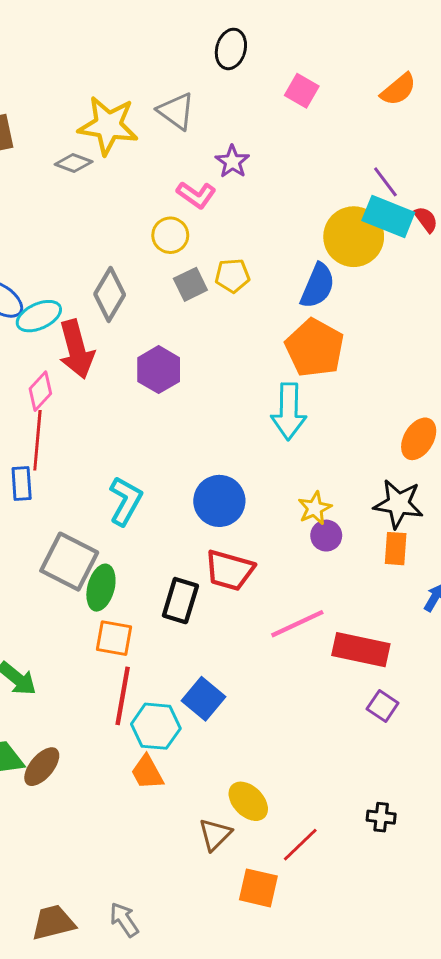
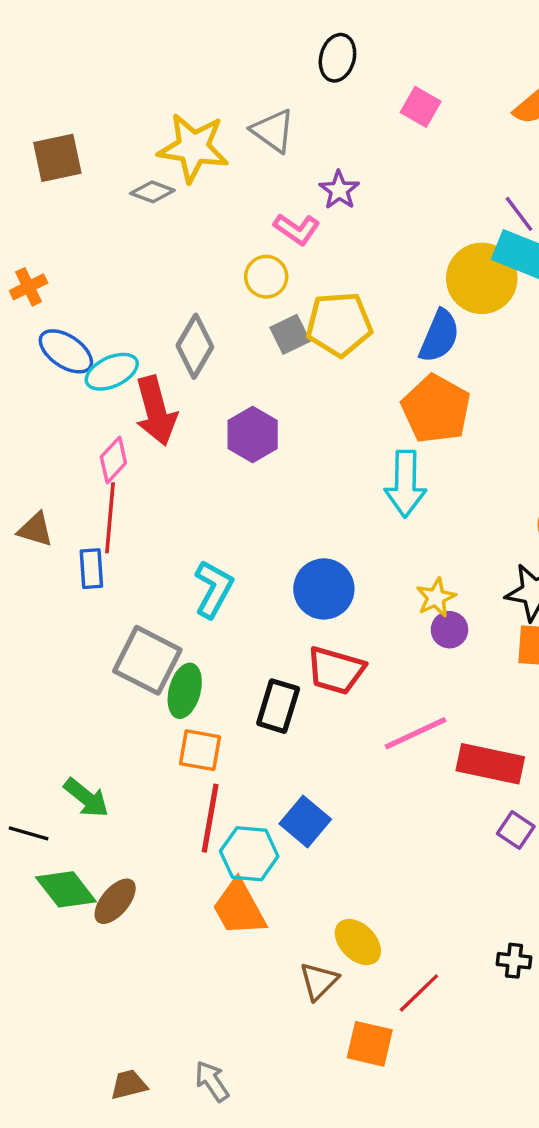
yellow pentagon: (232, 276) -> (339, 324), size x1.6
orange trapezoid: (147, 772) -> (239, 908), size x1.4
brown trapezoid: (53, 923) -> (129, 1085), size x0.7

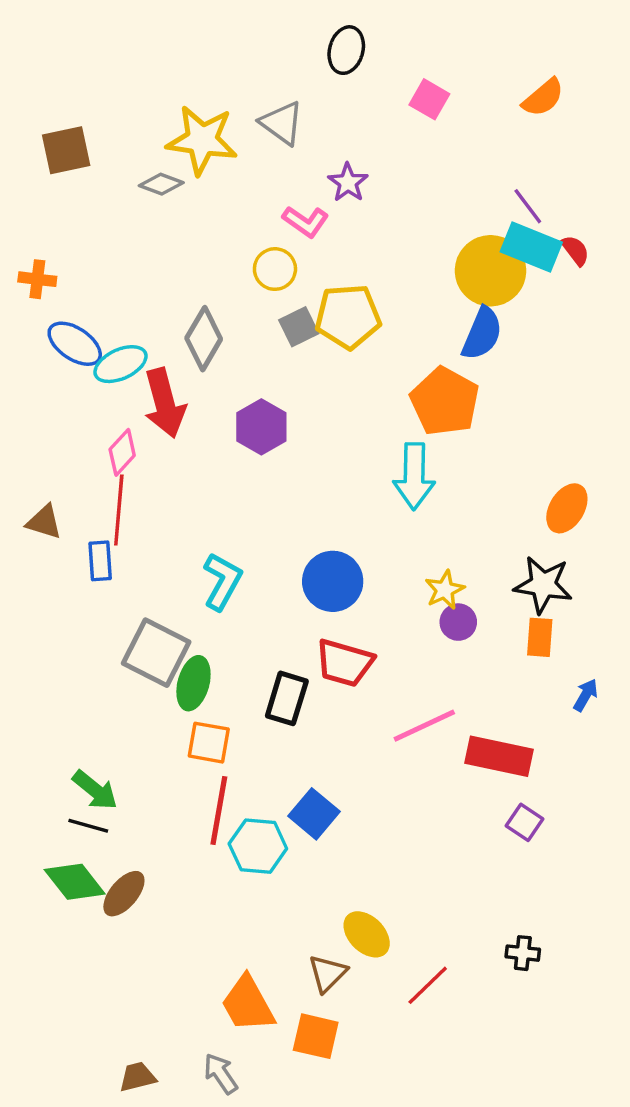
orange cross: (29, 287) -> (37, 279), turned 33
blue semicircle: (439, 336) -> (482, 334), moved
black line: (29, 833) -> (88, 826), moved
orange trapezoid: (239, 908) -> (248, 1004), moved
orange square: (370, 1044) -> (316, 1036), moved

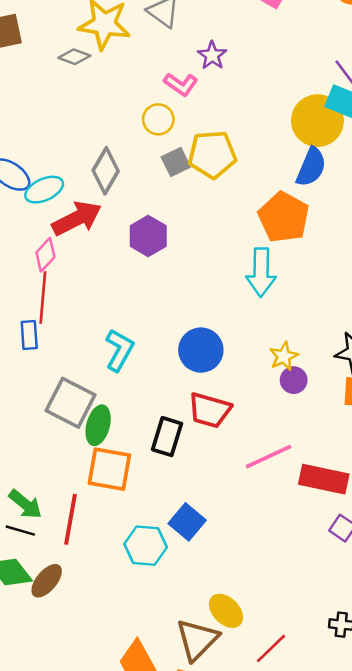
red arrow: (165, 403) -> (77, 218), turned -102
orange square: (209, 743) -> (109, 469), size x1.4
red line: (219, 810) -> (71, 519), moved
brown triangle: (328, 973) -> (197, 640), size x1.5

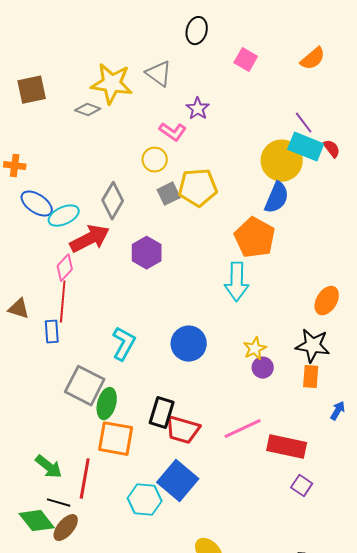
red trapezoid: (210, 410) -> (183, 430), moved
blue square: (187, 522) -> (178, 481), size x1.4
black line: (20, 531) -> (59, 503), moved

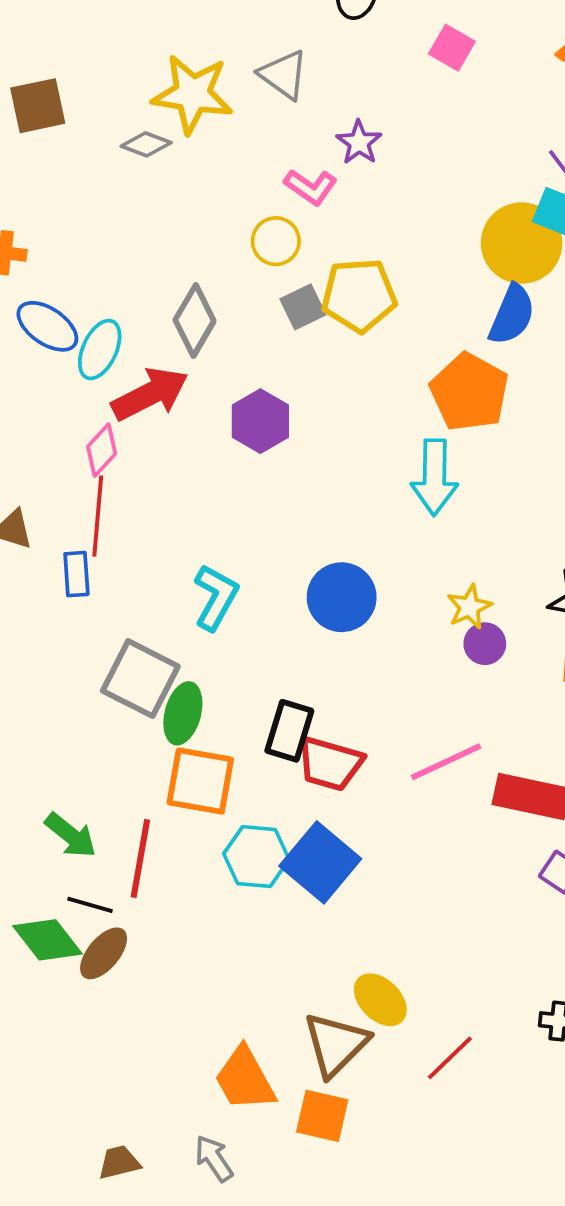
cyan ellipse: (64, 216) -> (100, 350), turned -40
cyan hexagon: (145, 500) -> (256, 857), moved

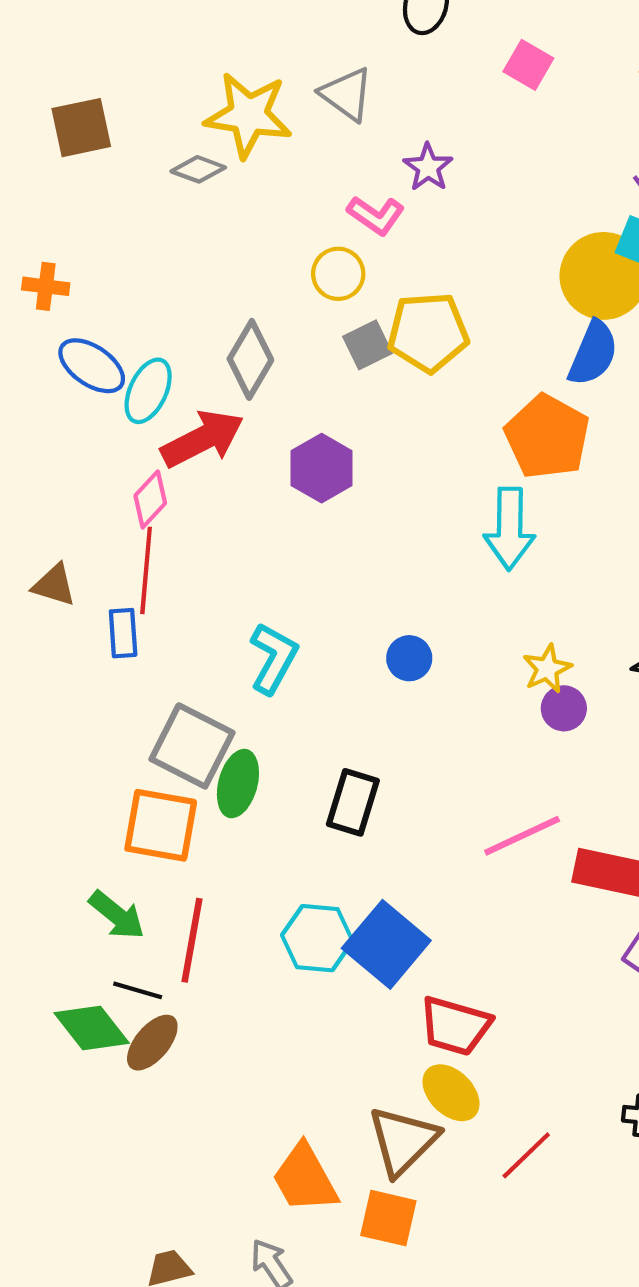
blue circle: (342, 597) -> (409, 658), size x0.6
red trapezoid: (330, 764) -> (455, 1026), moved
orange square: (200, 781) -> (161, 825), moved

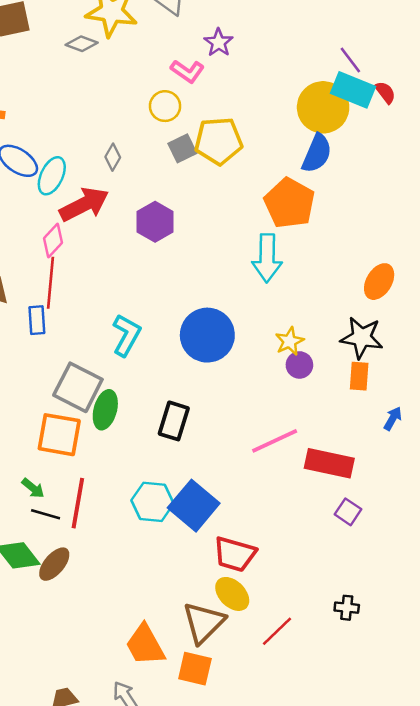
gray diamond: (250, 359) -> (113, 157), size x0.6
blue circle: (409, 658) -> (207, 335), size x2.0
green arrow: (117, 915) -> (33, 488), size x0.7
black line: (138, 990) -> (46, 514), moved

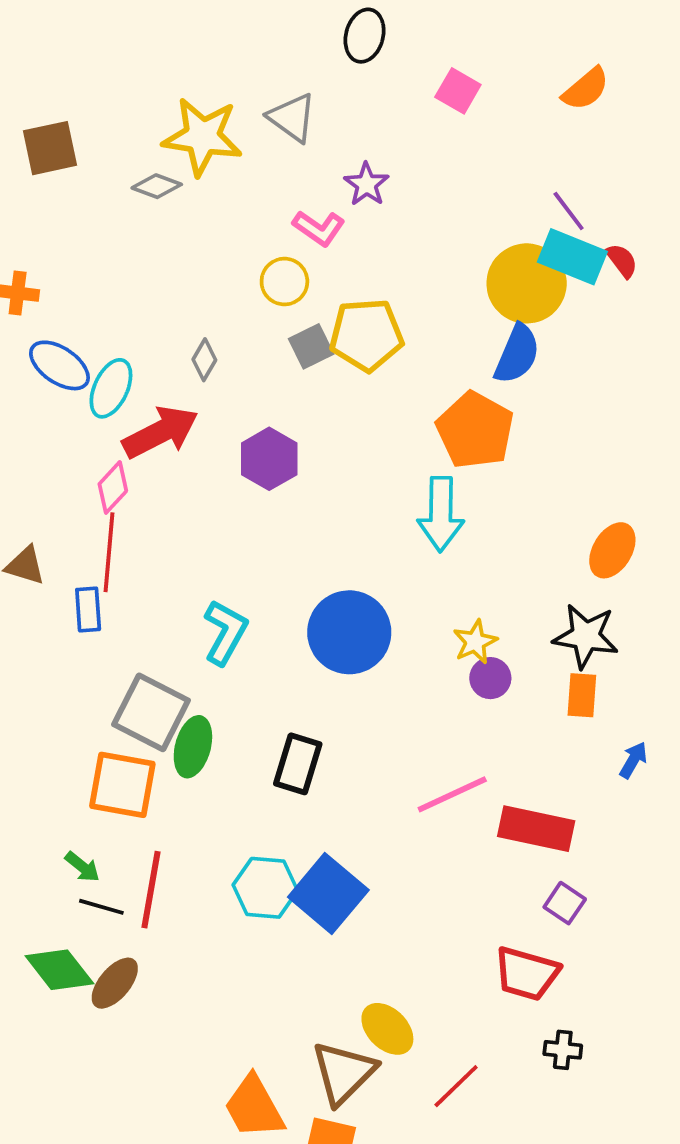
red trapezoid: (235, 554) -> (527, 974), moved

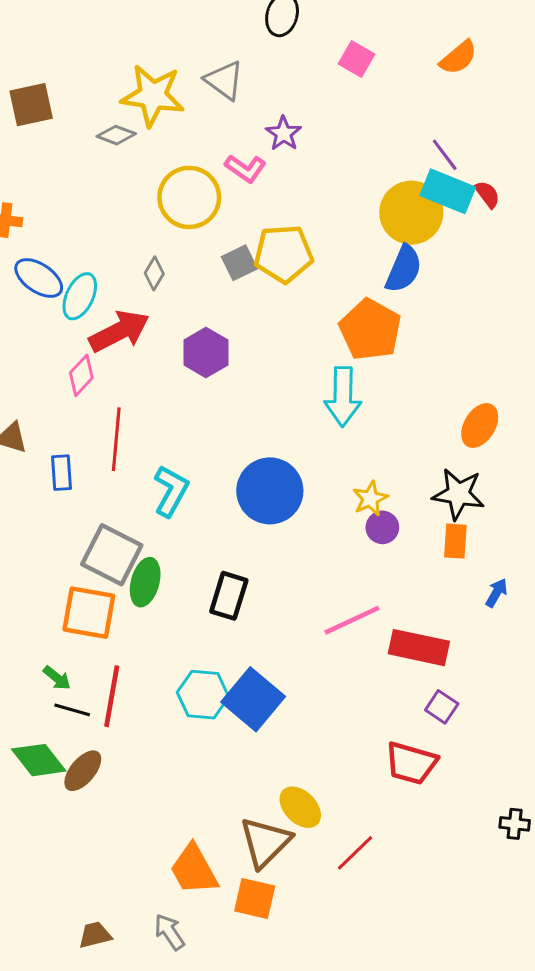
yellow circle: (284, 282) -> (189, 197), moved, size x1.6
red line: (109, 552) -> (116, 439), moved
black cross: (563, 1050) -> (515, 824), moved

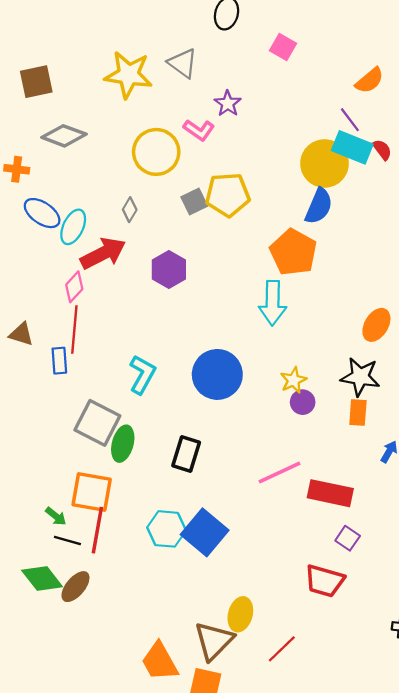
orange semicircle: (458, 57) -> (369, 80), moved
gray diamond: (116, 135) -> (64, 136), moved, size x1.5
red line: (116, 439) -> (74, 329), moved
orange square: (89, 613) -> (92, 492), moved
yellow ellipse: (300, 807) -> (240, 614), turned 60

